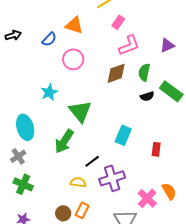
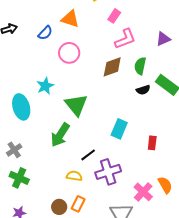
cyan ellipse: (25, 127) -> (21, 107), moved

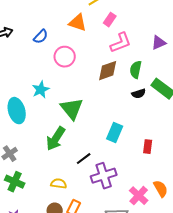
orange triangle: (70, 19) -> (78, 23), moved
yellow semicircle: (74, 176) -> (59, 184), moved

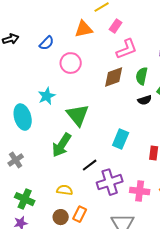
orange triangle: (78, 23) -> (84, 29), turned -30
green cross: (15, 182) -> (25, 199), moved
pink cross: (139, 196) -> (140, 191), moved, turned -36

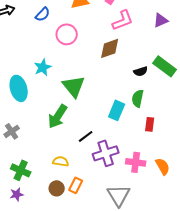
green semicircle: (142, 76) -> (138, 98), moved

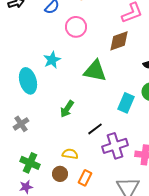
green triangle: (74, 86) -> (95, 71), moved, turned -40
green arrow: (58, 116) -> (67, 109), size x0.7
brown circle: (57, 188) -> (60, 174), moved

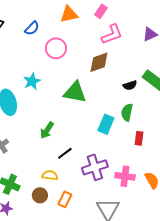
black line: (95, 129) -> (65, 153), moved

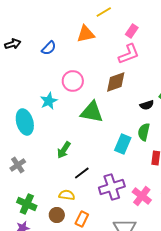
pink rectangle: (101, 11) -> (132, 31), moved
pink circle: (56, 48) -> (73, 81), moved
pink cross: (125, 176) -> (142, 196), turned 30

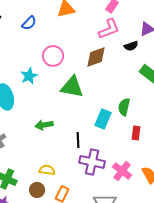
black semicircle: (147, 105) -> (131, 46), moved
green arrow: (64, 150) -> (44, 125), turned 48
black line: (82, 173) -> (78, 140), moved, turned -56
purple cross: (112, 187) -> (92, 162), turned 30

